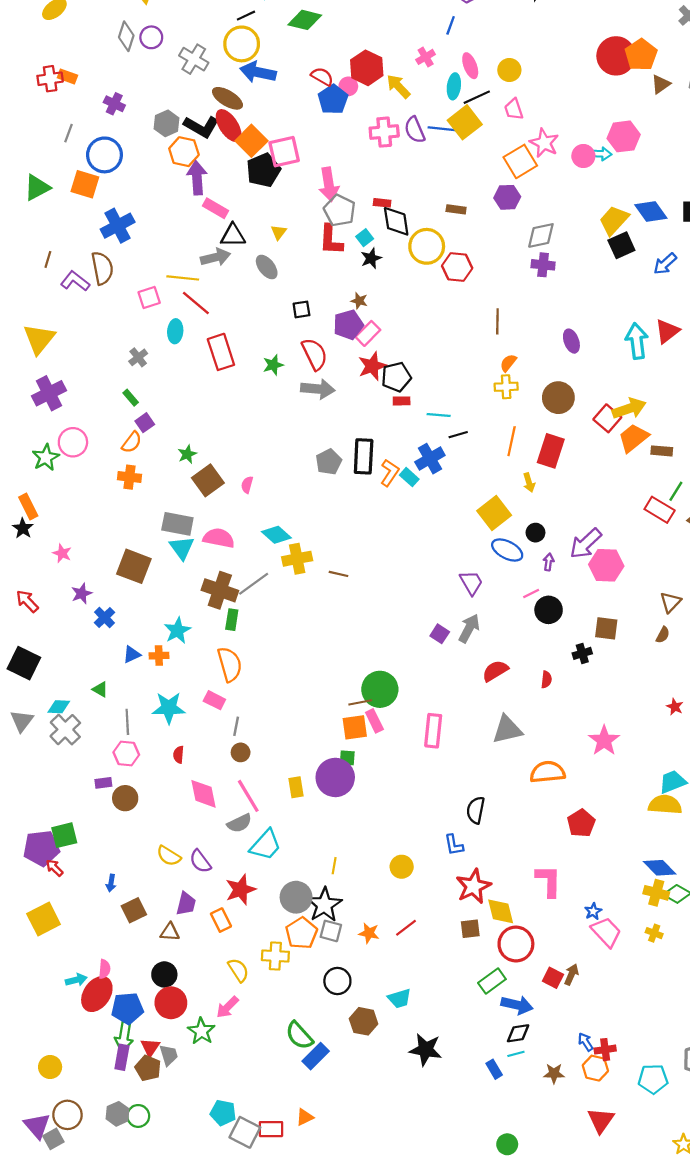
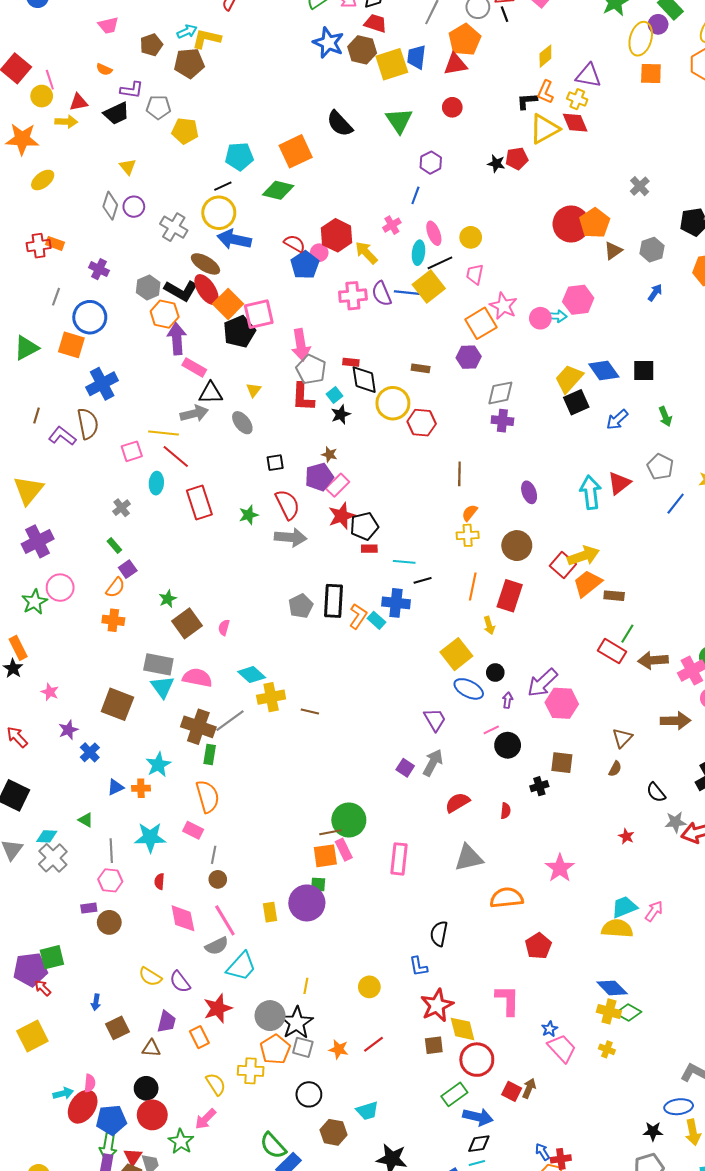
pink trapezoid: (514, 109) -> (475, 274), turned 30
blue cross: (430, 459) -> (396, 603), turned 36

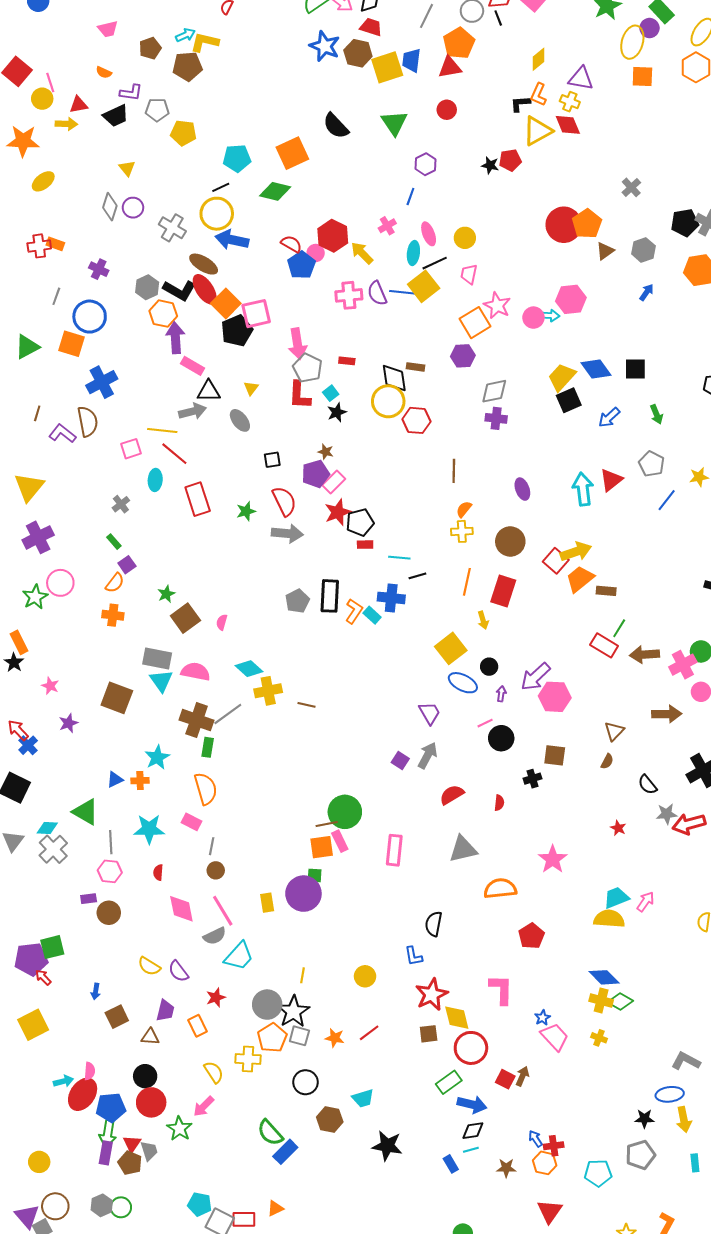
black diamond: (364, 380) -> (394, 378), moved
blue cross: (90, 752) -> (28, 745), moved
green triangle: (86, 820) -> (86, 812), size x1.8
red star: (218, 1008) -> (216, 997), size x0.7

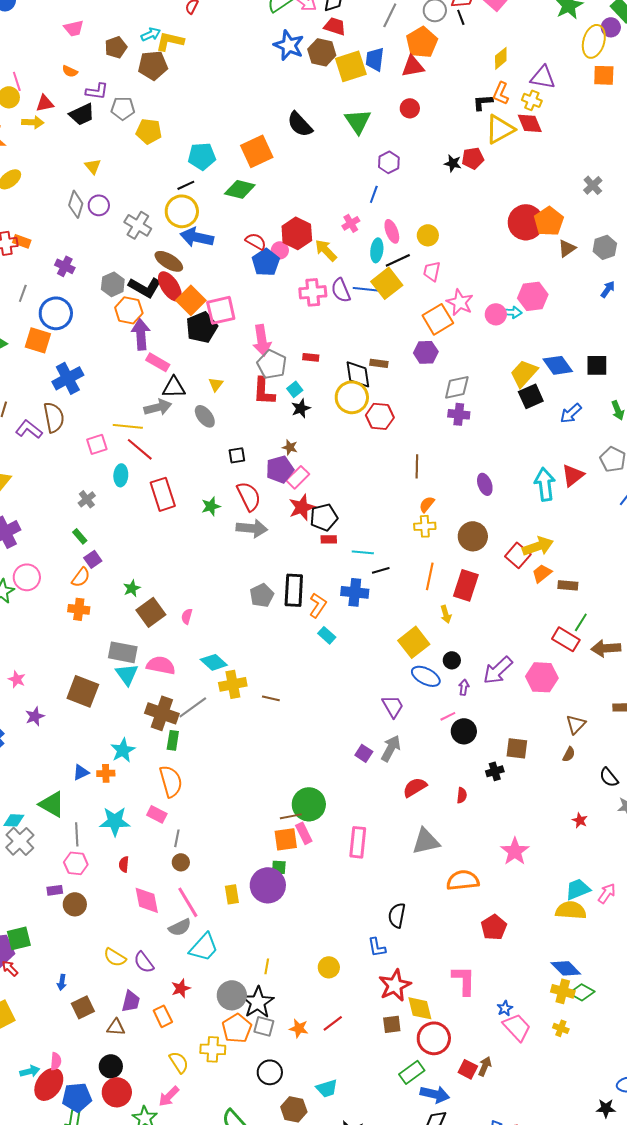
orange trapezoid: (580, 579) -> (542, 573), size x0.7
cyan rectangle: (372, 615) -> (327, 635), moved
pink hexagon: (555, 697) -> (542, 677), moved

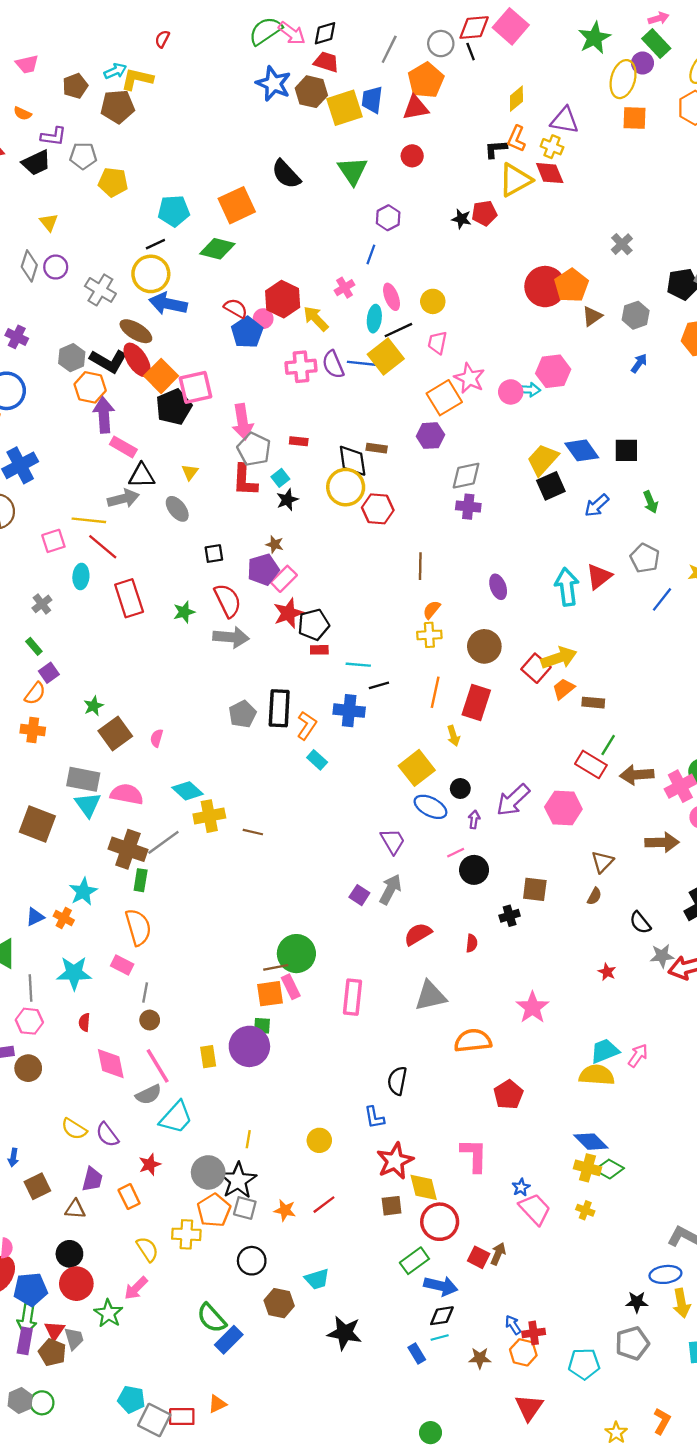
orange cross: (106, 773) -> (64, 918), turned 30

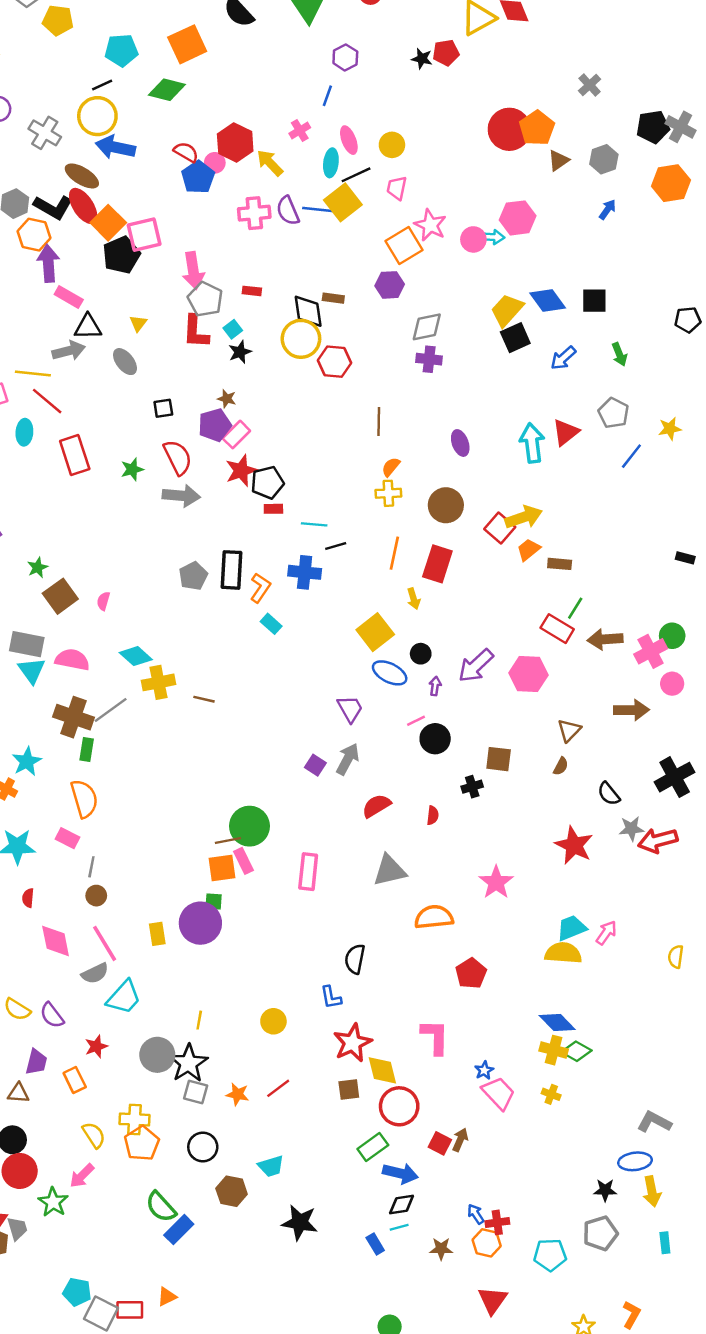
red star: (607, 972) -> (574, 845), size x2.0
orange pentagon: (214, 1210) -> (142, 1143), moved

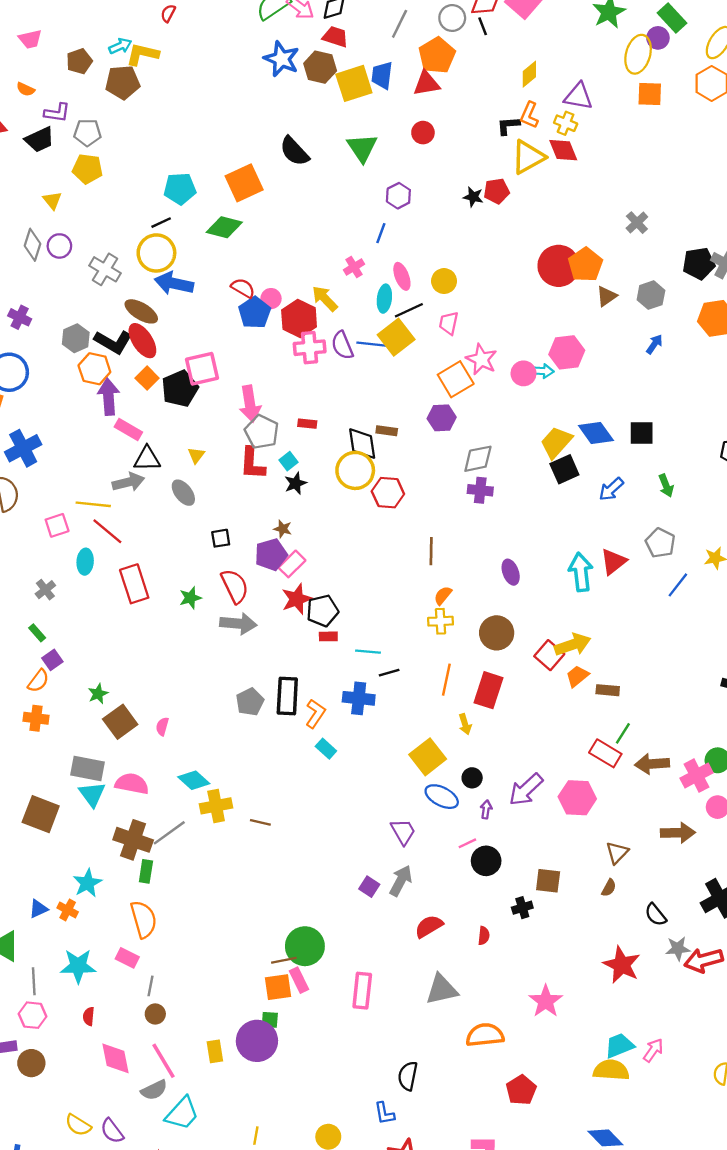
yellow pentagon: (58, 20) -> (87, 169), moved
red hexagon: (235, 142) -> (299, 318), moved
orange square: (108, 223) -> (147, 378), moved, size x0.7

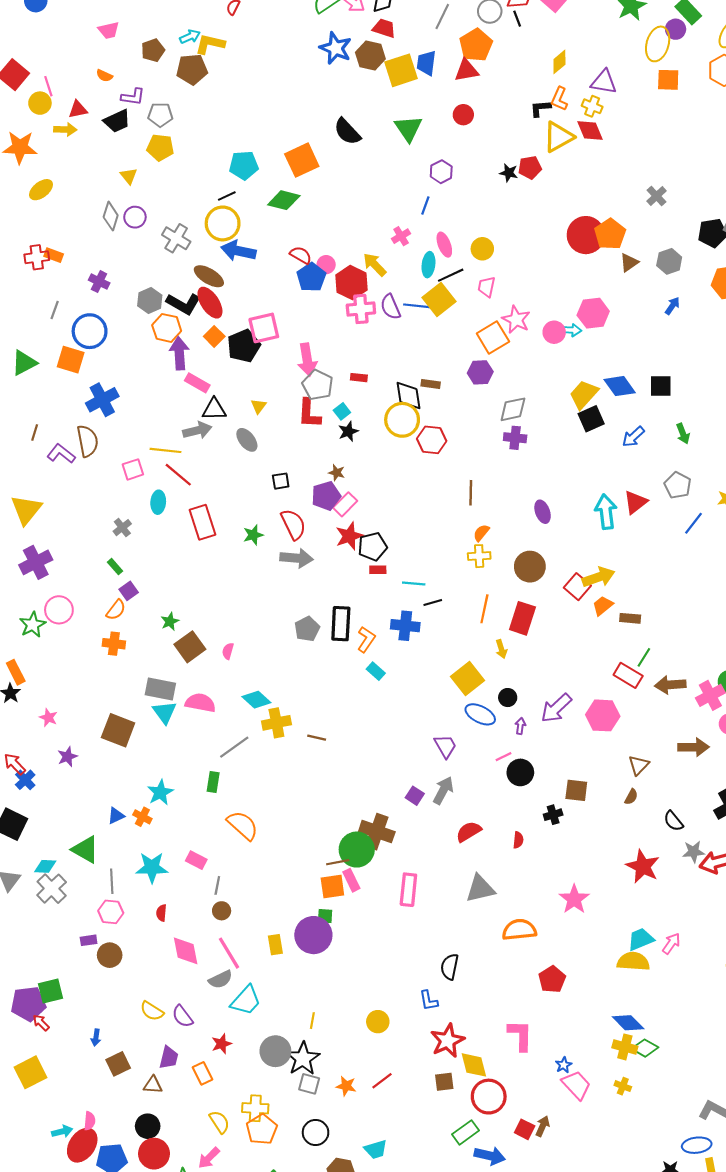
brown cross: (133, 840) -> (377, 832), moved
orange semicircle: (144, 919) -> (243, 825), moved, turned -32

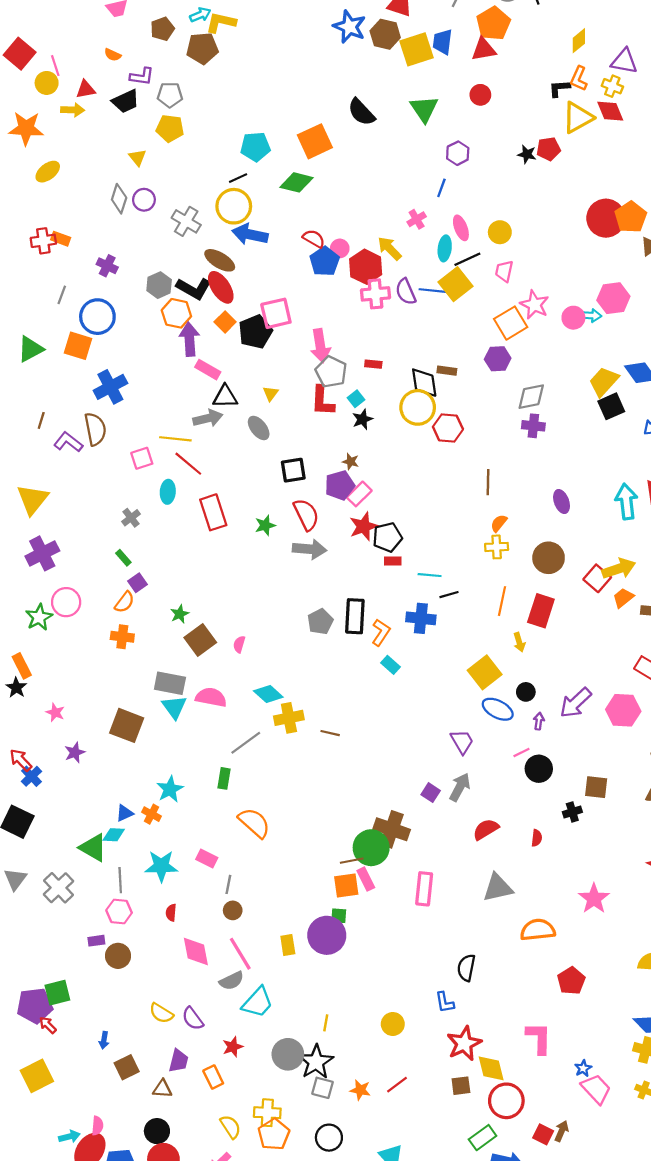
black square: (281, 481) -> (293, 470), size x1.4
cyan diamond: (45, 866) -> (114, 835), moved

